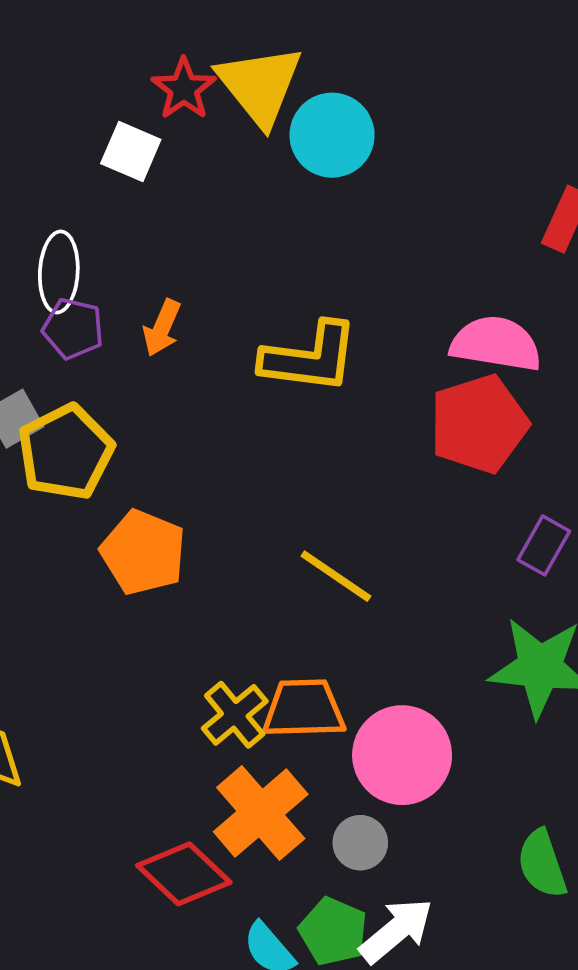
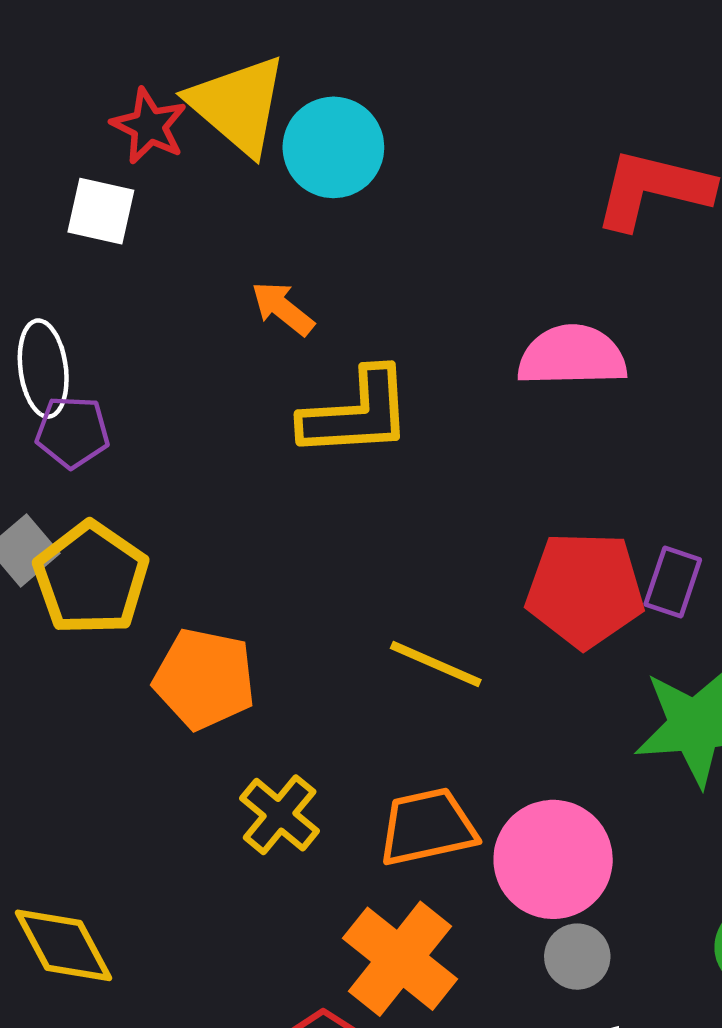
orange arrow: (162, 328) -> (283, 308), moved, turned 116
red pentagon: (479, 424) -> (585, 590), moved, turned 30
yellow cross: (235, 715) -> (280, 815), moved
gray circle: (360, 843) -> (577, 957), moved

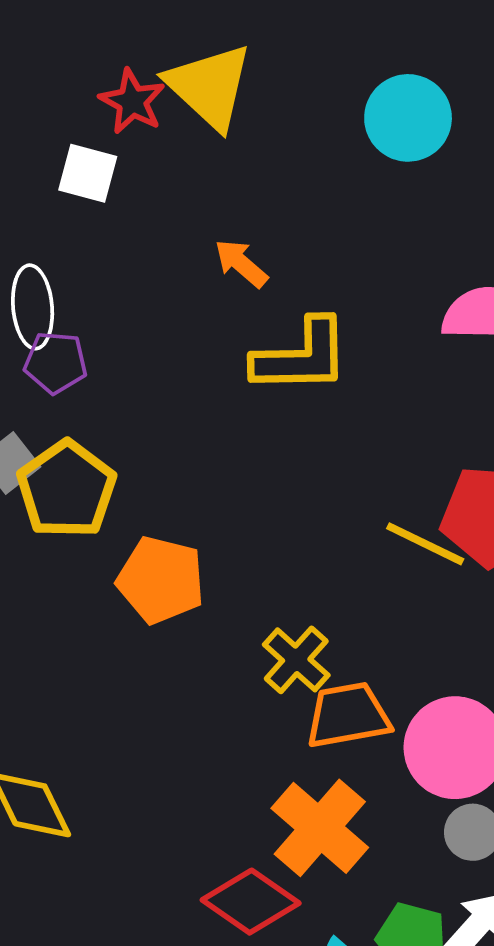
cyan circle: (333, 147) -> (408, 118), moved
yellow line: (436, 664) -> (425, 544), moved
yellow cross: (280, 815) -> (296, 660), moved

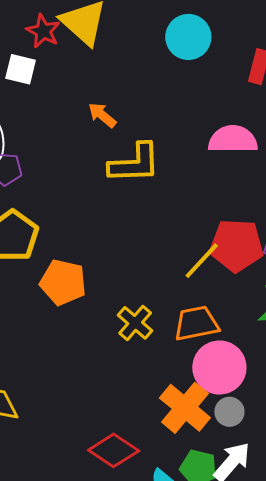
yellow line: (425, 544) -> (202, 261), turned -72
orange trapezoid: (348, 715) -> (196, 323), moved
orange cross: (320, 828) -> (185, 408), moved

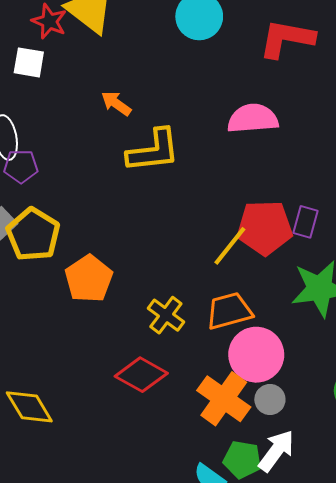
orange pentagon: (63, 282) -> (89, 279), turned 30
red diamond: (114, 450) -> (141, 375), moved

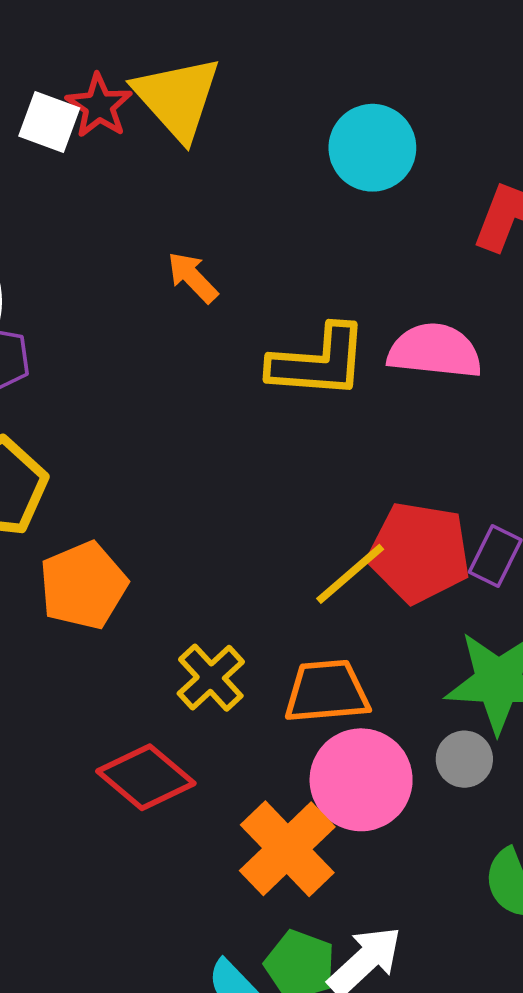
white square: (29, 62) -> (49, 122), moved
yellow L-shape: (153, 151) -> (318, 362), moved
gray circle: (270, 399) -> (464, 759), moved

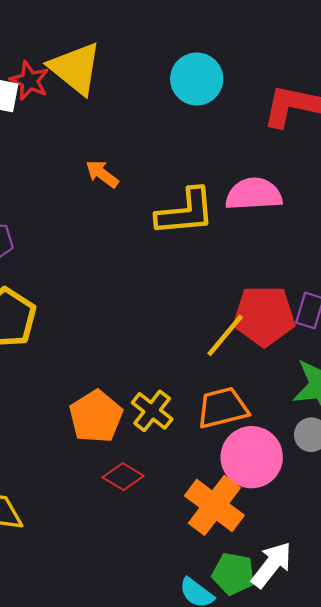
orange pentagon: (83, 585) -> (96, 417), moved
red diamond: (146, 777) -> (123, 477), size x0.7

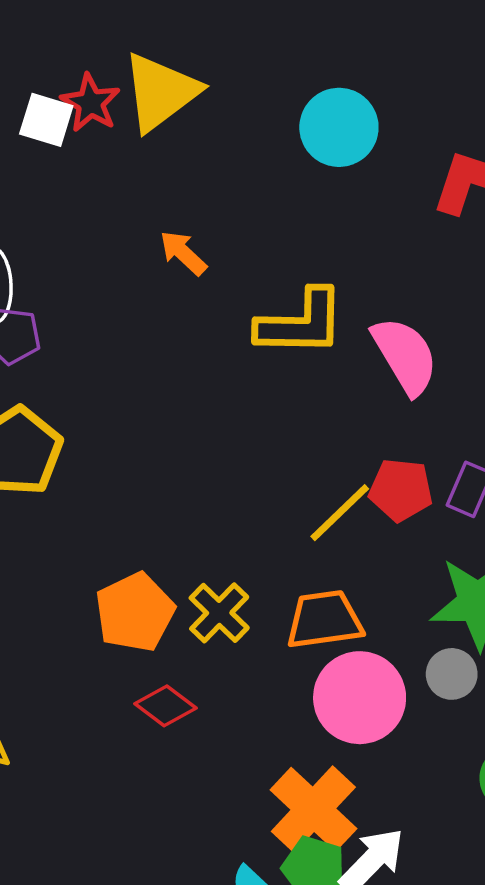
yellow triangle: (75, 68) -> (161, 92), turned 38
pink semicircle: (254, 194) -> (405, 356), moved, turned 56
red pentagon: (264, 316) -> (401, 490), size x0.7
orange cross: (214, 505) -> (313, 809), moved

